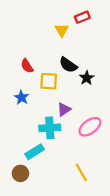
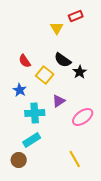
yellow square: (49, 81) -> (45, 75), turned 36
cyan cross: (50, 128) -> (35, 113), moved

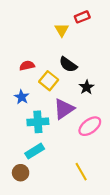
red semicircle: (25, 61) -> (27, 66), turned 112
black star: (80, 72) -> (87, 87), moved
purple triangle: (59, 101) -> (64, 109), size x1.5

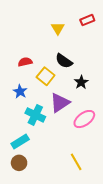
red rectangle: (82, 17) -> (87, 20), moved
cyan cross: (38, 122) -> (35, 115), turned 30
cyan rectangle: (35, 151) -> (20, 141), moved

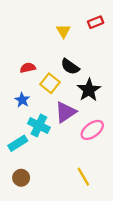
black star: (81, 82) -> (89, 90), size x1.5
cyan rectangle: (20, 141) -> (18, 143), moved

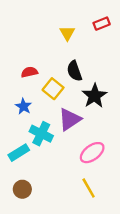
black semicircle: (70, 67) -> (74, 71), turned 36
pink ellipse: (92, 130) -> (92, 153), moved

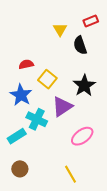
black semicircle: (74, 71) -> (80, 45), moved
blue star: (24, 106) -> (21, 95), size x1.5
yellow line: (89, 188) -> (71, 174), moved

